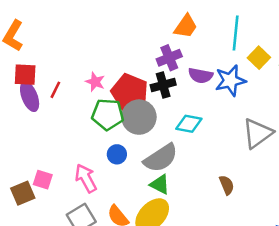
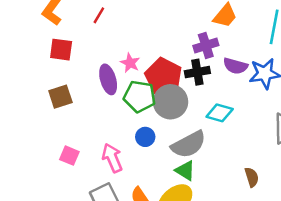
red line: (55, 90) -> (99, 15), moved
purple ellipse: (30, 96) -> (108, 79), moved
brown square: (23, 193) -> (60, 97), moved

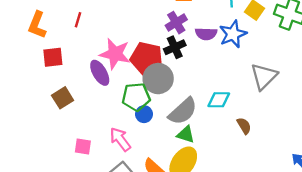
pink star: (130, 63) -> (115, 54), size x1.8
green pentagon: (140, 96) -> (136, 97), moved
cyan diamond: (220, 113) -> (219, 100), moved

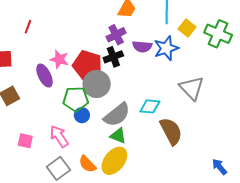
pink star: (115, 54) -> (59, 59), size x0.7
gray triangle: (264, 76) -> (192, 88), turned -32
brown semicircle: (244, 126) -> (171, 131), size x1.8

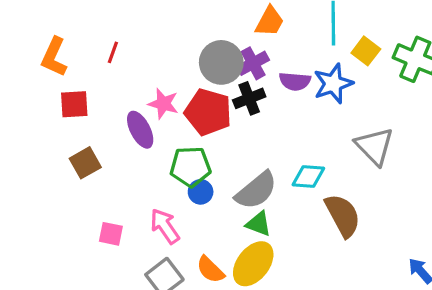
gray circle: (97, 84) -> (221, 62), moved

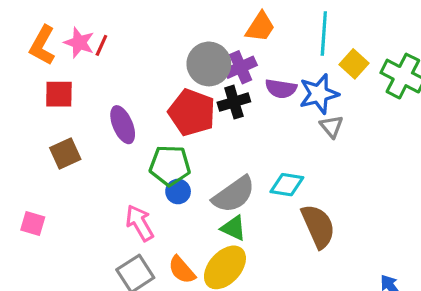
pink star: (163, 104) -> (79, 43), moved
gray triangle: (374, 146) -> (332, 126), moved, size x0.6
pink square: (111, 234) -> (33, 224), moved

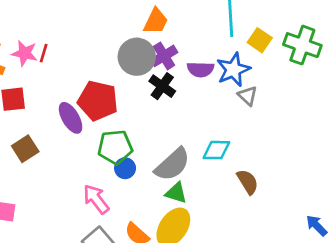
orange trapezoid: (260, 27) -> (156, 21), moved
black cross: (234, 102) -> (162, 86), turned -30
red pentagon: (192, 112) -> (98, 101), moved
brown semicircle: (318, 226) -> (248, 182), size x0.7

